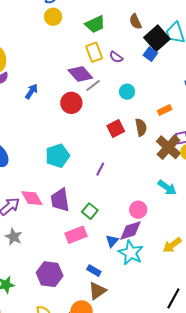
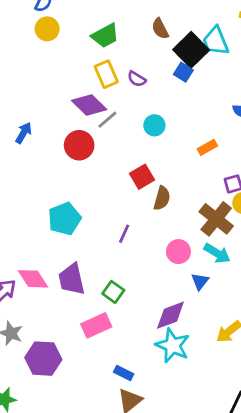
brown semicircle: (141, 127) -> (162, 198), moved, turned 30
brown cross: (168, 147) -> (216, 219), moved
pink circle: (138, 210) -> (178, 252), moved
blue triangle: (112, 241) -> (200, 281), moved
purple hexagon: (50, 274) -> (43, 359), moved

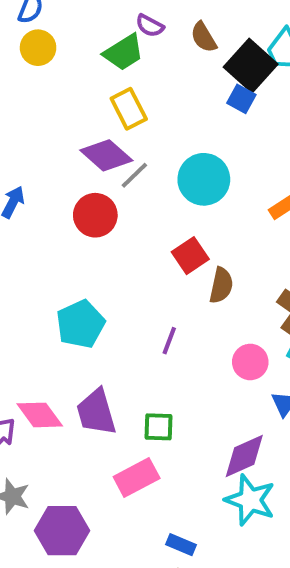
purple semicircle: (137, 79) -> (150, 26), moved
cyan circle: (154, 125) -> (204, 179), size x1.6
green square: (113, 292) -> (158, 427), turned -30

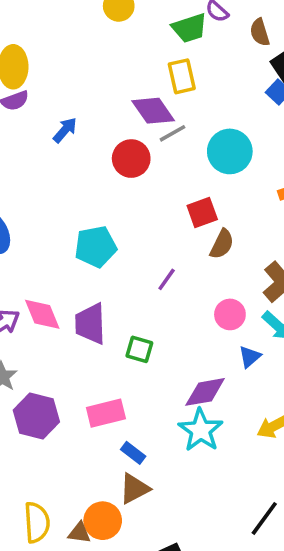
pink rectangle: (137, 477) -> (106, 413), moved

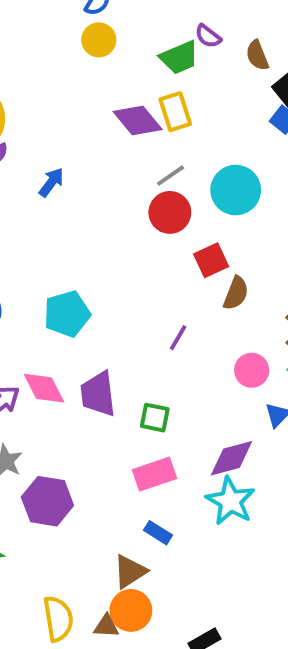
purple diamond: (153, 111) -> (138, 121), moved
red circle: (131, 159) -> (170, 212), moved
cyan pentagon: (96, 247) -> (67, 314), moved
pink rectangle: (106, 413) -> (155, 474), moved
brown triangle: (134, 489) -> (130, 571), moved

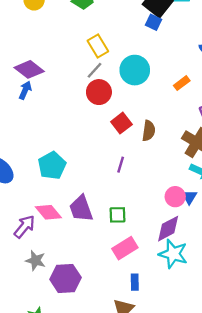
yellow rectangle: (175, 112) -> (98, 46), moved
purple diamond: (138, 121) -> (29, 69), moved
red square: (211, 260) -> (121, 123), moved
pink circle: (252, 370) -> (175, 197), moved
blue rectangle: (158, 533) -> (135, 282), turned 70

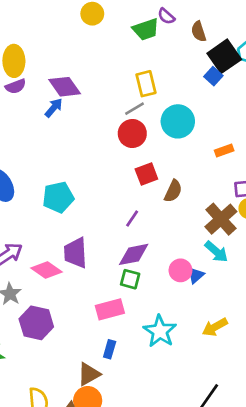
pink diamond: (48, 212) -> (47, 270), moved, turned -32
green square: (118, 215) -> (130, 279), moved
purple diamond: (168, 229) -> (134, 254), moved

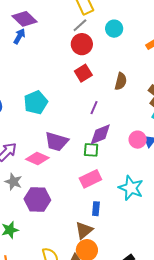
cyan circle: (178, 121) -> (114, 29), size x0.7
red square: (146, 174) -> (83, 73), moved
purple trapezoid: (75, 253) -> (57, 142), turned -60
green square: (130, 279) -> (91, 150), moved

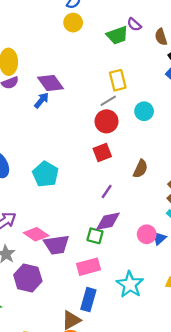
cyan pentagon: (36, 102) -> (46, 174), turned -30
purple trapezoid: (57, 142) -> (57, 245), moved, turned -35
blue rectangle: (96, 209) -> (88, 300), size x1.5

